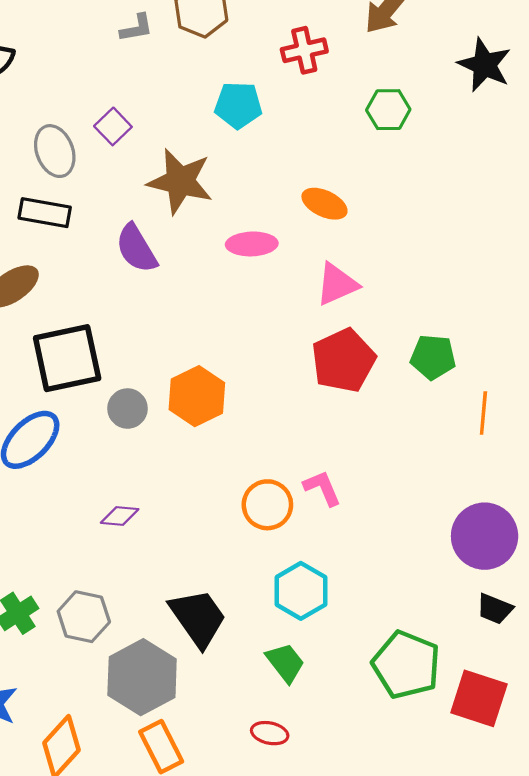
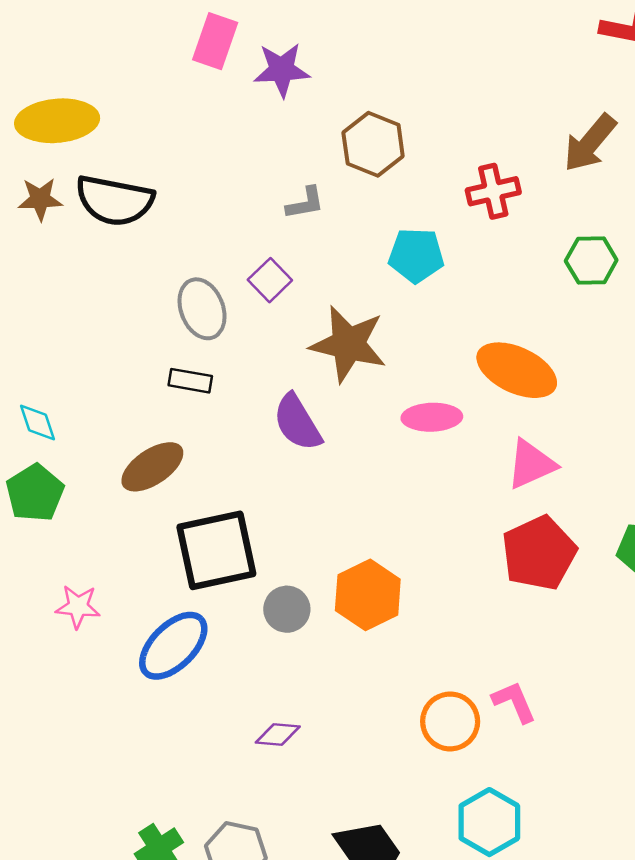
gray L-shape: (136, 28) -> (305, 203), moved
orange ellipse: (324, 204) -> (517, 370), size x1.5
black rectangle: (45, 213) -> (190, 381), size x0.7

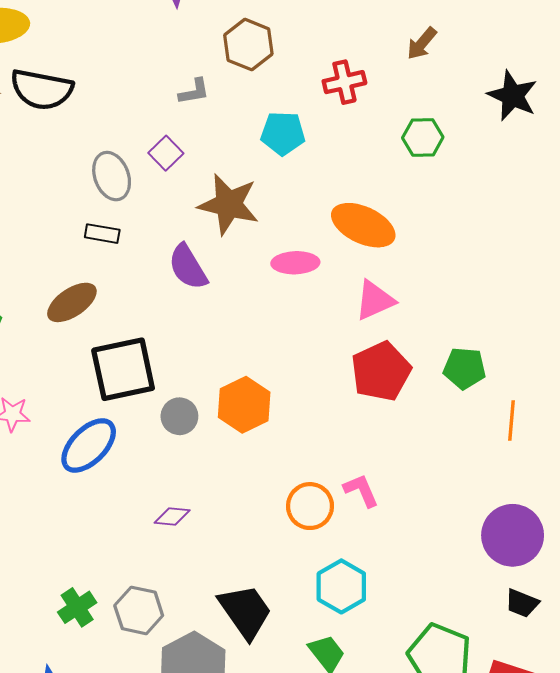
brown arrow: (590, 143) -> (422, 43), size x0.7

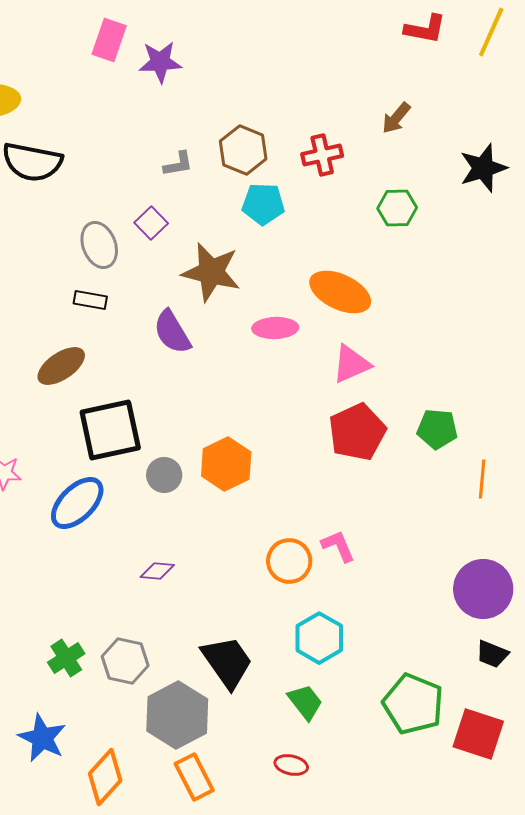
brown hexagon: (248, 45) -> (243, 150), moved
black star: (513, 96) -> (483, 168), turned 30

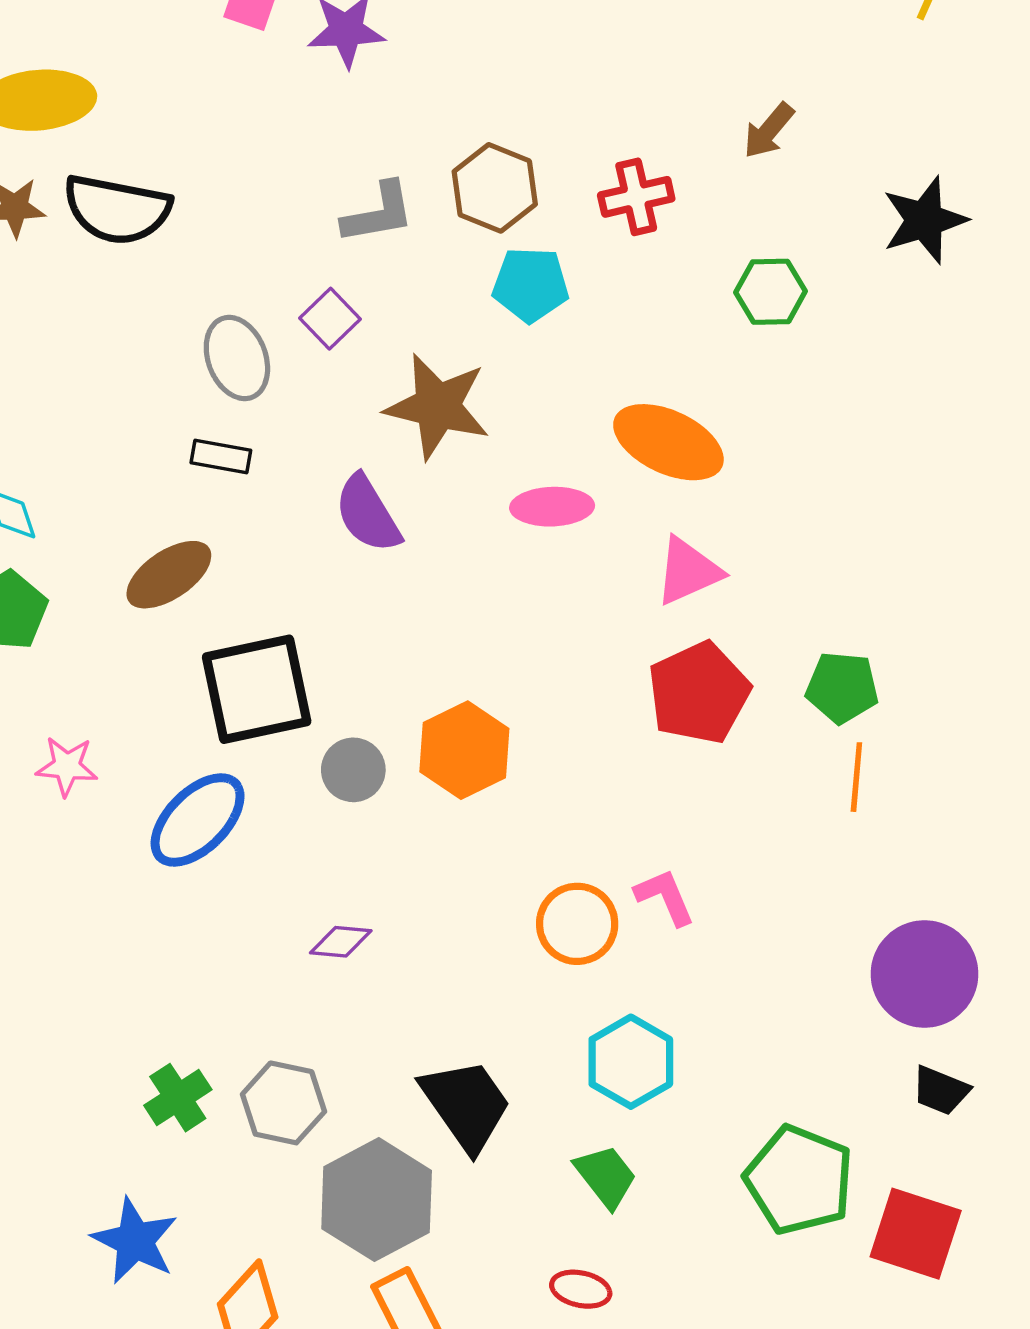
gray L-shape: (178, 164) -> (378, 213), size x1.4
orange line: (482, 479) -> (856, 777), moved

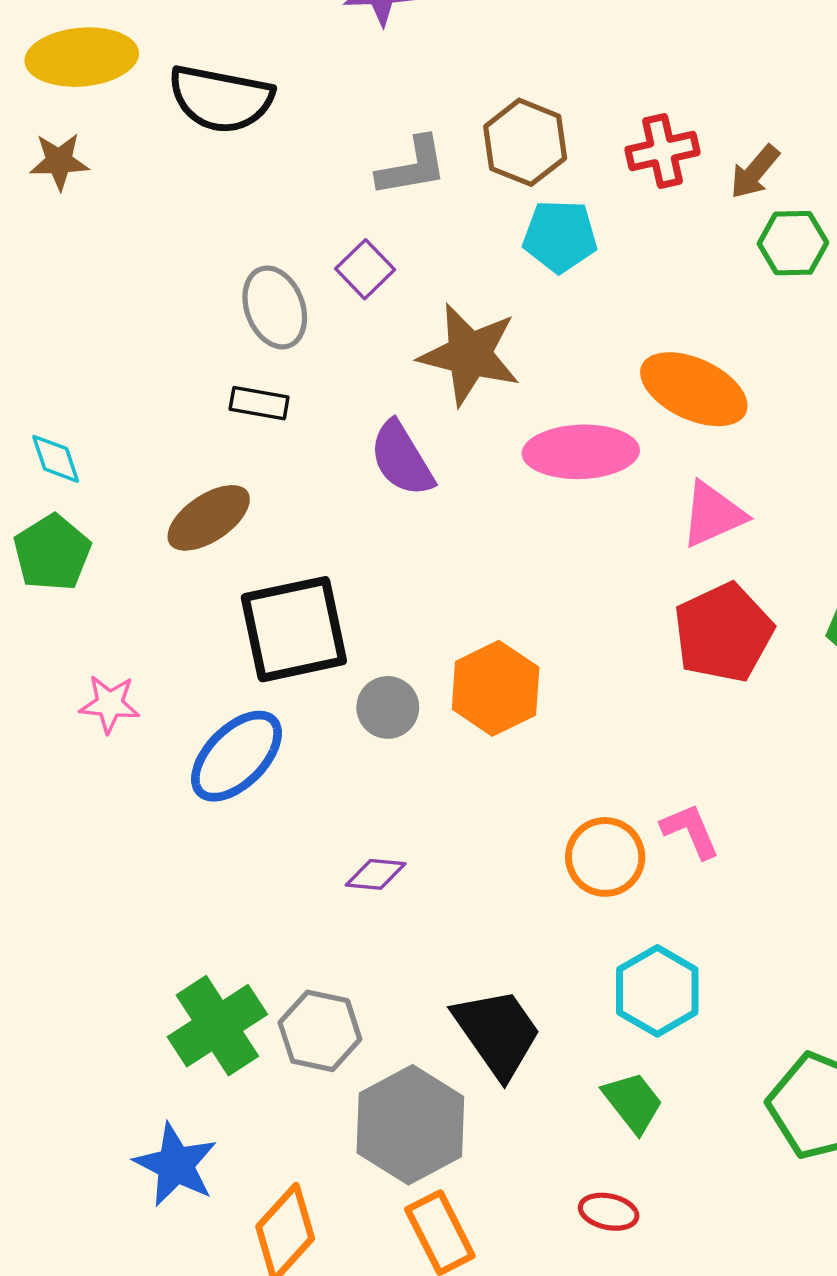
brown arrow: (769, 131) -> (755, 172), moved
black semicircle: (117, 209) -> (221, 99), moved
pink ellipse: (552, 507) -> (581, 452), size x1.4
green cross: (178, 1098) -> (217, 1026), size x1.5

